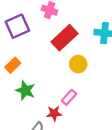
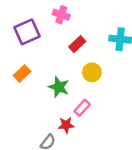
red rectangle: (64, 38) -> (77, 44), size x0.6
green star: (25, 90) -> (59, 87), moved

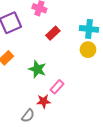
yellow circle: (92, 72) -> (88, 50), moved

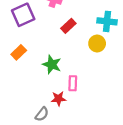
yellow circle: (88, 50) -> (97, 44), moved
pink rectangle: (57, 87) -> (73, 83), turned -40

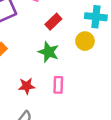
green star: (52, 64) -> (49, 52), moved
red star: (58, 99) -> (27, 86), moved

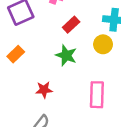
pink rectangle: (58, 85) -> (97, 95), moved, size x1.5

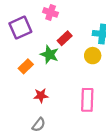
orange rectangle: (16, 54) -> (26, 66), moved
green star: (66, 55) -> (49, 55), moved

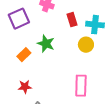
red rectangle: (65, 38) -> (72, 20), moved, turned -64
red star: (41, 96) -> (25, 87), moved

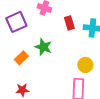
yellow circle: (86, 45) -> (85, 65), moved

